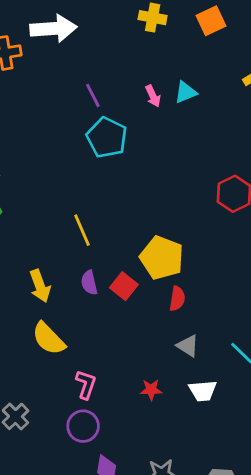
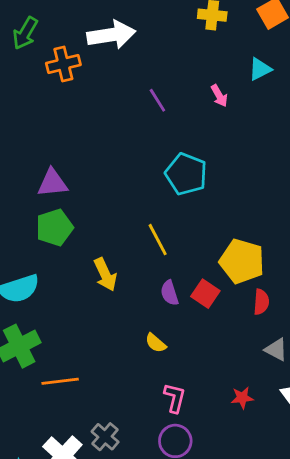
cyan triangle: (186, 92) -> (260, 69), moved
cyan pentagon: (107, 137) -> (186, 174), moved
yellow arrow: (40, 286) -> (105, 274), moved
yellow semicircle: (49, 339) -> (156, 343), moved, size x0.6

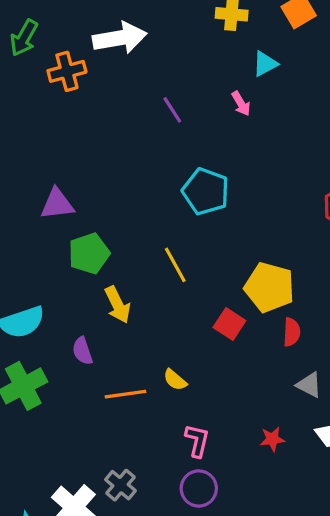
cyan triangle: (260, 69) -> (265, 64), moved
green pentagon: (54, 228) -> (89, 254), moved
purple semicircle: (170, 293) -> (82, 351), moved
orange line: (60, 381) -> (125, 394), moved

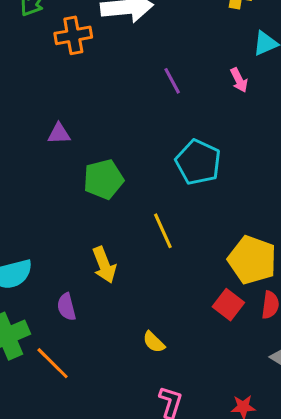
purple triangle: (57, 204) -> (59, 134), moved, size x0.7
green pentagon: (89, 254) -> (103, 179), moved
red square: (229, 324) -> (228, 305), moved
orange line: (125, 394) -> (53, 363), moved, turned 48

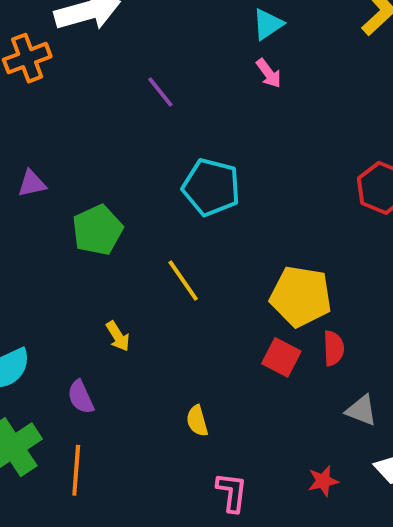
pink arrow: (239, 80) -> (269, 73), moved
yellow arrow: (104, 265) -> (118, 336), size x0.7
yellow semicircle: (154, 342) -> (197, 421), turned 40
orange line: (53, 363) -> (76, 470), turned 60

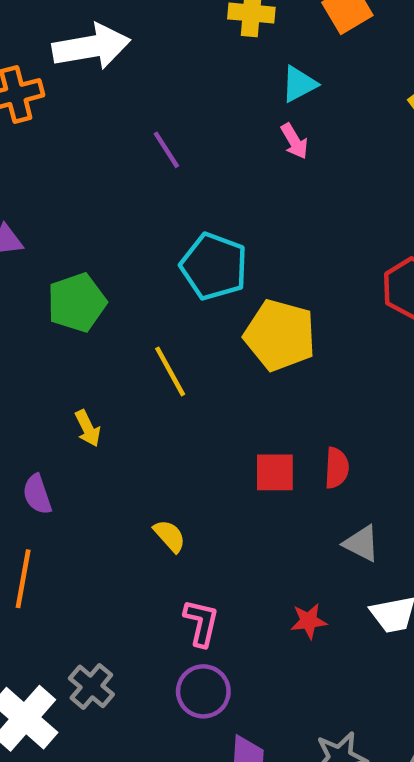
yellow pentagon: (301, 296) -> (280, 335), moved
red square: (281, 357) -> (275, 472), turned -33
yellow semicircle: (197, 421) -> (170, 536), turned 148

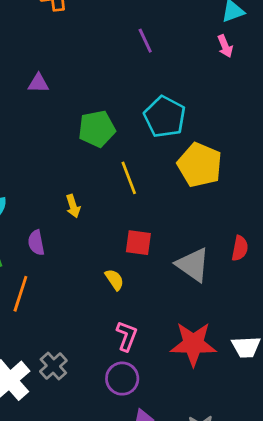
green pentagon: (77, 303) -> (97, 129), moved
red semicircle: (337, 468) -> (240, 248), moved
red square: (275, 472) -> (138, 243), moved
gray triangle: (361, 543) -> (193, 265), moved, size x1.5
red star: (309, 621) -> (193, 344), size x2.0

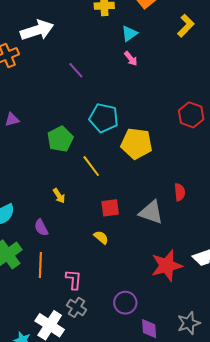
pink L-shape: (127, 336) -> (74, 280), moved

